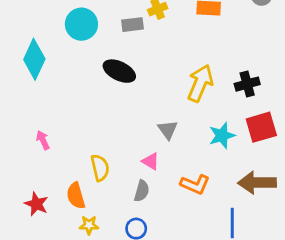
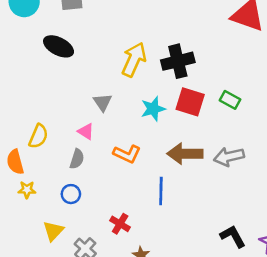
black cross: (247, 84) -> (178, 61), size x1.4
red square: (261, 127) -> (190, 102), turned 32
yellow semicircle: (100, 168) -> (38, 136), turned 35

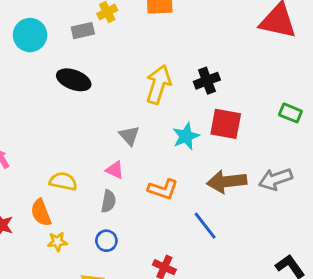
black cross: (178, 61) -> (207, 81), size x0.7
green rectangle: (230, 100) -> (290, 113), moved
yellow semicircle: (38, 136) -> (63, 181), turned -95
blue line: (161, 191) -> (205, 226), turned -32

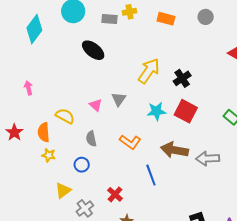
black cross: (207, 81) -> (182, 78), turned -30
pink triangle: (115, 170) -> (96, 105), moved
gray semicircle: (108, 201) -> (91, 139), turned 140

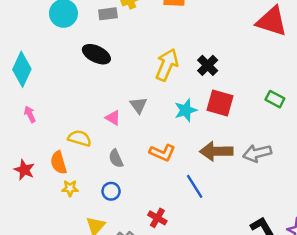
cyan diamond: (34, 29) -> (22, 69), moved

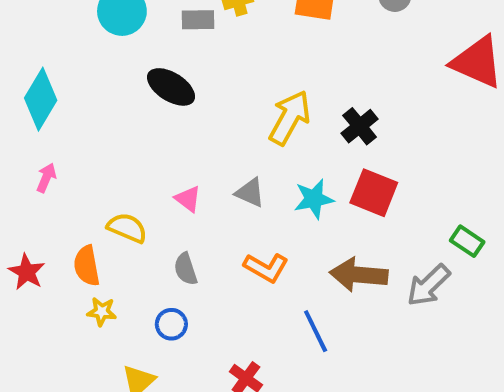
green rectangle: (275, 99) -> (467, 241), moved
gray triangle: (138, 105) -> (250, 193), moved, turned -36
pink arrow: (30, 114) -> (46, 178), turned 42
gray arrow: (257, 153) -> (429, 285), turned -36

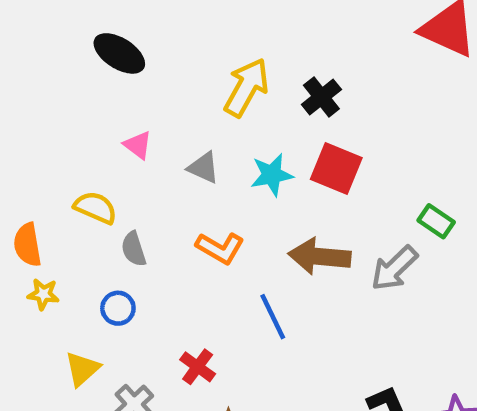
pink triangle: (188, 199) -> (138, 145), moved
yellow semicircle: (127, 228) -> (95, 208), moved

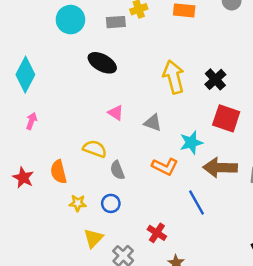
yellow arrow: (246, 87) -> (174, 77), turned -40
cyan star: (272, 175) -> (191, 143), moved
yellow star: (43, 294) -> (78, 203), moved

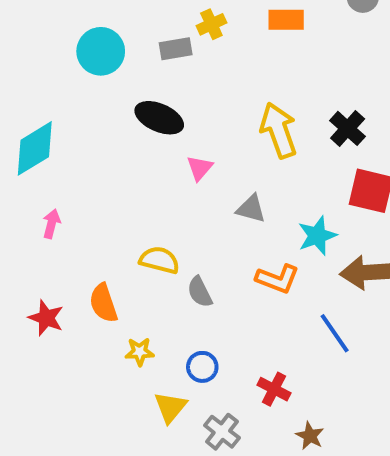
cyan diamond: (25, 75) -> (35, 148), turned 36
pink triangle: (116, 113) -> (200, 168), moved, turned 42
blue circle: (111, 203) -> (202, 367), moved

